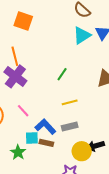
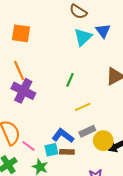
pink line: (23, 111) -> (29, 146), moved
yellow circle: (82, 151) -> (103, 141), moved

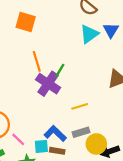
orange line: (19, 70) -> (37, 61), moved
green line: (70, 80) -> (60, 71), moved
purple cross: (23, 91) -> (48, 84), moved

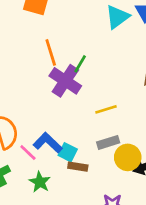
blue L-shape: (55, 134) -> (48, 143), moved
cyan square: (41, 146) -> (68, 152), moved, turned 32

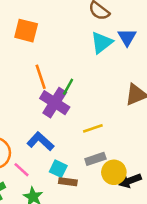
blue L-shape: (48, 143) -> (40, 141), moved

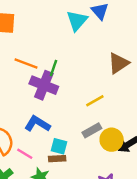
orange line: (41, 77) -> (26, 63), turned -40
yellow line: (93, 128) -> (95, 101), moved
brown rectangle: (68, 182) -> (57, 159), moved

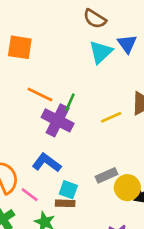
yellow line: (95, 101) -> (111, 117), moved

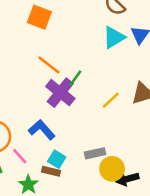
yellow line: (111, 117) -> (111, 100), turned -30

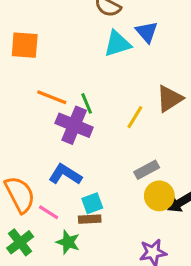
cyan triangle: (114, 37) -> (117, 44), turned 30
green line: (75, 78) -> (87, 103), turned -42
gray rectangle: (95, 153) -> (147, 170), moved
cyan square: (57, 159) -> (92, 203), turned -36

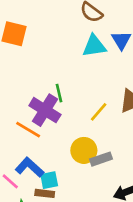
orange line: (52, 97) -> (28, 130), moved
blue L-shape: (65, 174) -> (30, 167), moved
yellow circle: (159, 196) -> (84, 150), moved

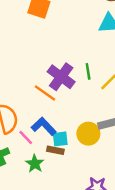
green line: (59, 93) -> (88, 71), moved
yellow circle: (84, 150) -> (88, 134), moved

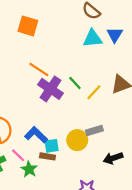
green line: (88, 71) -> (75, 83), turned -32
orange line: (45, 93) -> (39, 69), moved
pink line: (26, 137) -> (18, 155), moved

